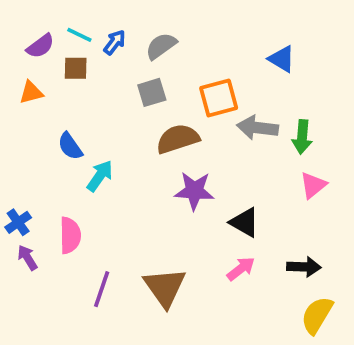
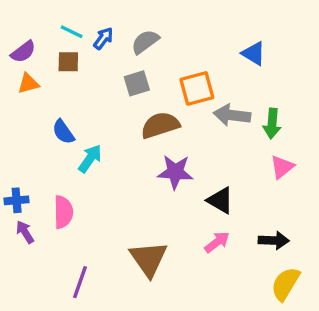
purple semicircle: (40, 46) -> (23, 52), moved
blue cross: (18, 222) -> (17, 200), turned 30
purple line: (102, 289) -> (80, 282), moved

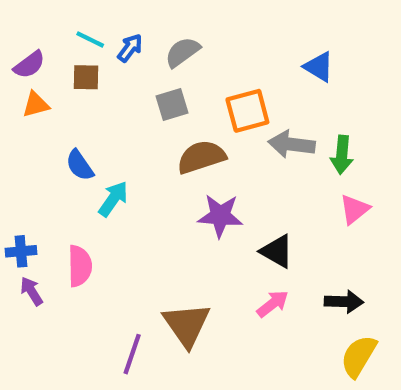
purple line: (80, 282) -> (132, 354), moved

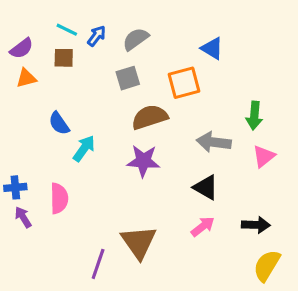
blue triangle: (319, 67) -> (212, 48), moved
gray arrow: (292, 144) -> (214, 142), moved
purple star: (220, 216) -> (143, 161), moved

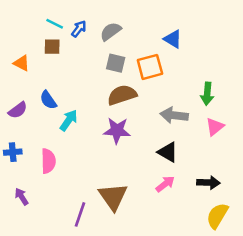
purple semicircle: (22, 48) -> (18, 110), moved
orange triangle: (26, 78) -> (22, 63), turned 42
gray square: (128, 78) -> (116, 63), moved, turned 30
purple arrow: (23, 217) -> (22, 197), moved

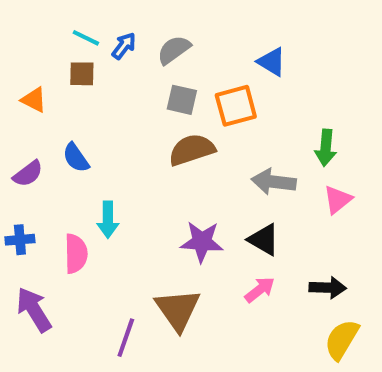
cyan arrow: (69, 120) -> (108, 220), moved, turned 145
purple star: (117, 131) -> (202, 242), moved
purple arrow: (22, 197) -> (34, 310), size x1.6

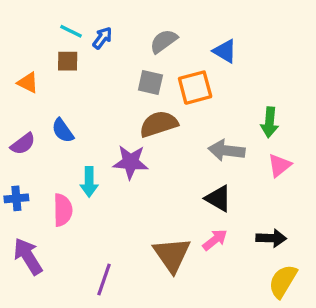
gray semicircle: (174, 50) -> (164, 41), moved
purple star: (202, 242) -> (131, 162), moved
brown triangle: (178, 310) -> (172, 255), moved

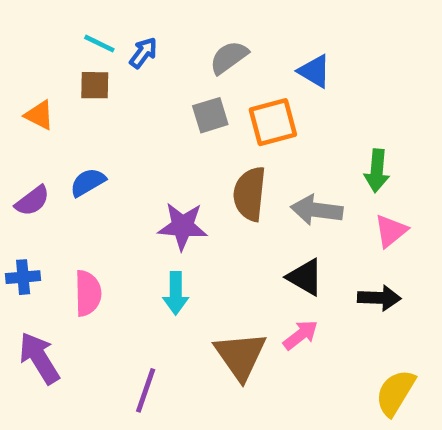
gray square: (150, 83) -> (210, 115), turned -30
brown semicircle: (159, 124) -> (250, 194), moved, turned -66
blue semicircle: (63, 131) -> (88, 182), turned 95
cyan arrow: (89, 182) -> (176, 293), moved
black arrow: (271, 238) -> (379, 298), moved

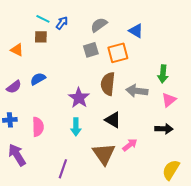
purple star: (183, 226) -> (79, 98), turned 30
black triangle: (305, 277) -> (113, 120), moved

